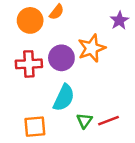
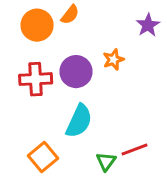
orange star: (92, 48) -> (113, 60), size x0.6
green triangle: (84, 121) -> (106, 161), moved
orange square: (35, 127) -> (43, 157), turned -35

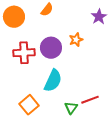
orange circle: (37, 25) -> (14, 17), moved

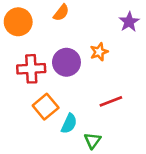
cyan semicircle: (53, 81) -> (69, 124), moved, size x0.7
red line: (90, 100) -> (111, 101), moved
orange square: (29, 105) -> (46, 107), moved

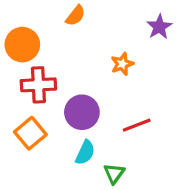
orange circle: (18, 22) -> (22, 45), moved
purple circle: (66, 62) -> (82, 112), moved
orange square: (46, 107) -> (30, 133), moved

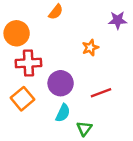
purple star: (159, 27) -> (118, 20), turned 30

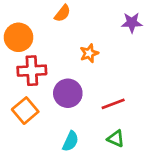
orange star: (90, 48) -> (89, 53), moved
cyan semicircle: (63, 113) -> (70, 141), moved
green triangle: (84, 128) -> (116, 139), moved, turned -42

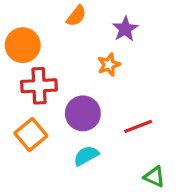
purple star: (132, 23) -> (125, 29), moved, turned -30
green triangle: (116, 139) -> (154, 177), moved
cyan semicircle: (70, 141) -> (86, 156), moved, turned -144

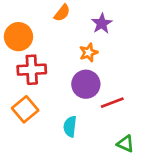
purple circle: (83, 113) -> (86, 84), moved
cyan semicircle: (86, 156) -> (70, 126), turned -54

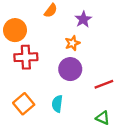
red line: (112, 103) -> (104, 84), moved
orange square: (25, 109) -> (24, 104), moved

